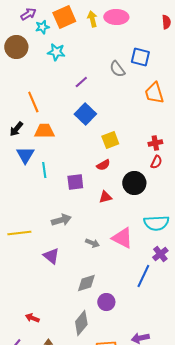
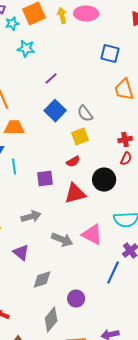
gray semicircle: (117, 69) -> (85, 114), moved
red triangle: (105, 197) -> (75, 194), size x1.6
gray arrow: (92, 243) -> (62, 240), size x1.5
gray diamond: (86, 283) -> (42, 280), moved

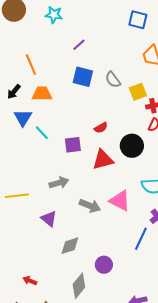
blue square: (55, 111) -> (83, 77), turned -30
yellow square: (80, 137) -> (138, 92), moved
cyan line: (14, 167) -> (42, 133), turned -35

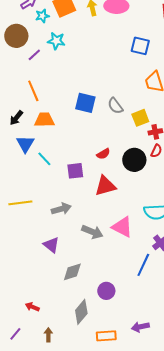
purple line: (79, 45) -> (34, 55), moved
black circle: (132, 146) -> (134, 160), moved
yellow line: (17, 196) -> (20, 203), moved

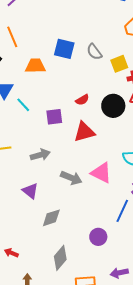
orange trapezoid: (44, 120) -> (35, 66), moved
purple circle: (106, 291) -> (98, 237), moved

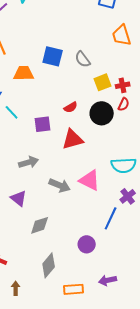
yellow square: (119, 64) -> (103, 82), moved

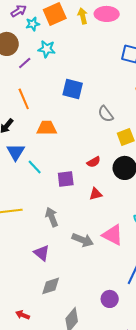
blue square: (53, 56) -> (73, 89), moved
red triangle: (73, 139) -> (96, 194), size x0.6
gray arrow: (29, 162) -> (52, 217), turned -96
gray diamond: (40, 225) -> (51, 286), moved

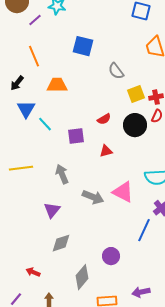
purple triangle: (42, 253) -> (52, 210), turned 30
purple circle: (110, 299) -> (111, 256), moved

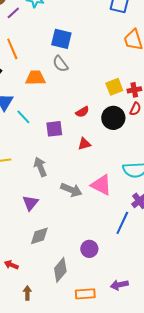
gray semicircle: (116, 71) -> (60, 64), moved

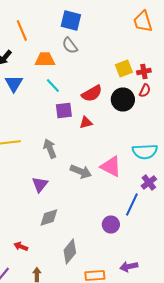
red semicircle: (82, 112) -> (92, 94), size x1.5
cyan line: (23, 117) -> (53, 86), moved
red triangle: (84, 144) -> (86, 122), moved
purple circle: (89, 249) -> (111, 224), moved

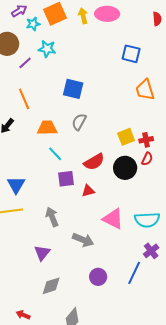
gray semicircle: (70, 46) -> (79, 122), moved, turned 66
blue triangle: (14, 84) -> (16, 185), moved
pink triangle: (111, 166) -> (113, 219), moved
purple circle: (111, 224) -> (98, 277), moved

